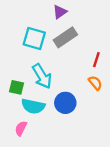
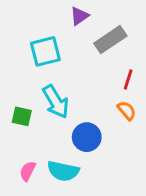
gray rectangle: (65, 37) -> (110, 40), moved
cyan square: (34, 38) -> (45, 51), turned -30
cyan semicircle: (33, 106) -> (63, 171), moved

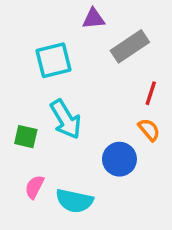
purple triangle: (79, 16) -> (93, 19), turned 30
blue circle: (87, 137) -> (119, 159), moved
pink semicircle: (28, 171) -> (34, 187), moved

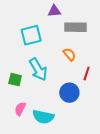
gray rectangle: (130, 46) -> (75, 27), turned 35
red line: (151, 93) -> (87, 73), moved
orange semicircle: (149, 130) -> (69, 54), moved

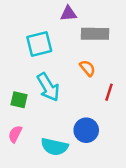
blue circle: (69, 93) -> (86, 130), moved
pink semicircle: (20, 109) -> (15, 134), moved

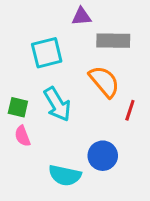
orange semicircle: (87, 68) -> (104, 82), size x1.6
green square: (19, 100) -> (18, 107), moved
pink semicircle: (15, 134) -> (22, 136), moved, turned -48

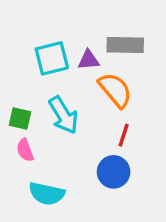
purple triangle: (82, 16) -> (89, 60), moved
red line: (130, 110) -> (124, 135), moved
cyan semicircle: (65, 175) -> (47, 194), moved

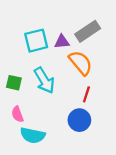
gray rectangle: (125, 45) -> (88, 31), turned -35
pink semicircle: (25, 150) -> (17, 114), moved

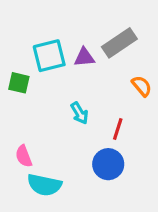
orange semicircle: (81, 63) -> (142, 86), moved, size x0.6
cyan arrow: (44, 80) -> (79, 113), moved, size x0.6
green square: (14, 83) -> (19, 83), moved

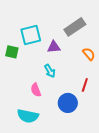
purple triangle: (84, 57) -> (54, 47), moved
red line: (118, 129) -> (85, 85), moved
pink semicircle: (24, 156) -> (36, 90), moved

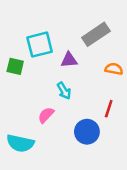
orange semicircle: (89, 54) -> (114, 69), turned -40
pink semicircle: (36, 90) -> (46, 115), turned 64
cyan semicircle: (28, 116) -> (20, 143), moved

